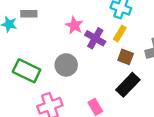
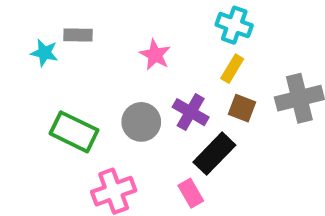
purple cross: (95, 38) -> (191, 112), moved
black rectangle: (128, 85) -> (214, 154), moved

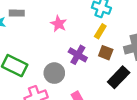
gray circle: (141, 122) -> (54, 73), moved
black rectangle: (214, 154) -> (119, 77), moved

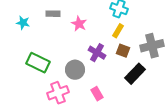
gray rectangle: (17, 13) -> (53, 14), moved

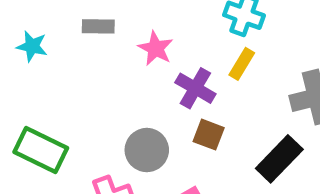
brown square: (123, 51) -> (209, 135), moved
purple cross: (97, 53) -> (195, 88), moved
green rectangle: (38, 63) -> (41, 150), moved

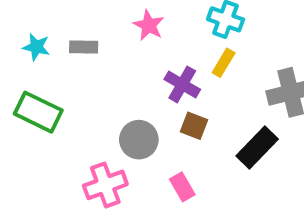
gray rectangle: (98, 26) -> (84, 47), moved
pink star: (156, 48) -> (149, 25), moved
green rectangle: (41, 150) -> (38, 112), moved

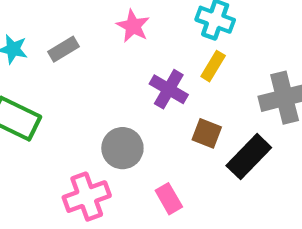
gray rectangle: (84, 47) -> (64, 49), turned -32
brown square: (194, 126) -> (207, 133), moved

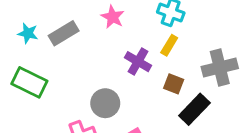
gray rectangle: (64, 49) -> (64, 33), size x1.4
brown square: (207, 133) -> (174, 84), moved

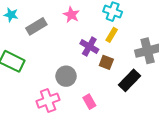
cyan star: (28, 33) -> (11, 15), moved
brown square: (174, 84) -> (106, 62), moved

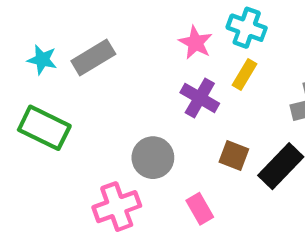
cyan star: (11, 15) -> (42, 60), moved
pink star: (71, 15) -> (196, 43), moved
brown square: (106, 62) -> (234, 155), moved

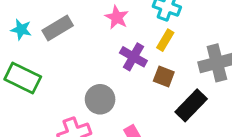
pink star: (196, 43) -> (117, 17), moved
brown square: (234, 155) -> (164, 77), moved

